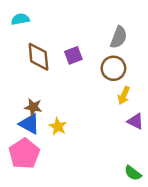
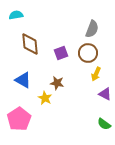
purple square: (73, 55) -> (61, 53), moved
brown star: (33, 107) -> (57, 83), moved
blue triangle: (29, 124) -> (23, 80), moved
green semicircle: (133, 173) -> (104, 124), moved

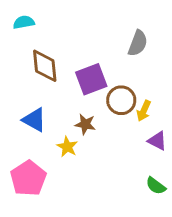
purple square: (61, 53) -> (91, 79), size x1.5
brown circle: (88, 53) -> (121, 100), moved

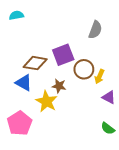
brown diamond: (45, 66) -> (35, 63), moved, turned -75
yellow star: (67, 147) -> (47, 101), size x1.5

